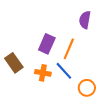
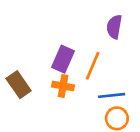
blue line: (64, 71) -> (112, 95), moved, turned -54
orange cross: (43, 73) -> (63, 86), moved

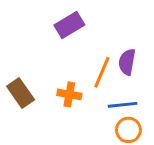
purple semicircle: (114, 27) -> (127, 62), moved
purple rectangle: (63, 59) -> (69, 25), moved, turned 35

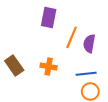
purple rectangle: (69, 25) -> (49, 18), turned -48
orange line: (102, 72) -> (72, 37), moved

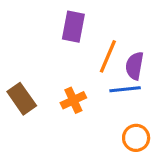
orange cross: (49, 66) -> (73, 100), turned -35
blue line: (86, 74) -> (125, 89), moved

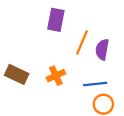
blue line: (125, 89) -> (95, 84), moved
brown rectangle: (22, 99) -> (17, 74), turned -30

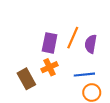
purple rectangle: (56, 20) -> (50, 43), moved
brown rectangle: (17, 74) -> (26, 79), moved, turned 36

